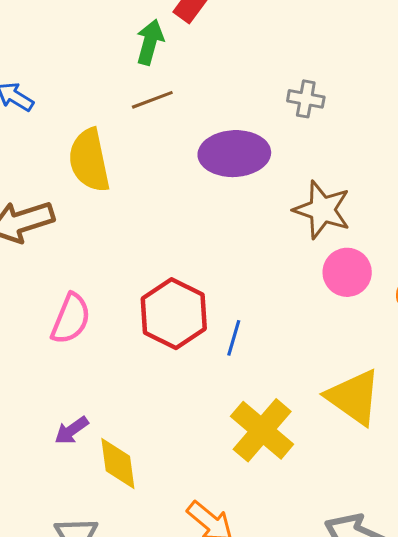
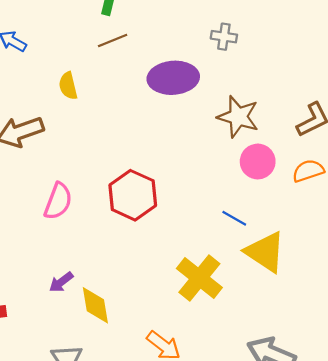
yellow semicircle: (89, 160) -> (68, 86), size x0.6
blue line: (234, 338) -> (234, 218), moved, turned -75

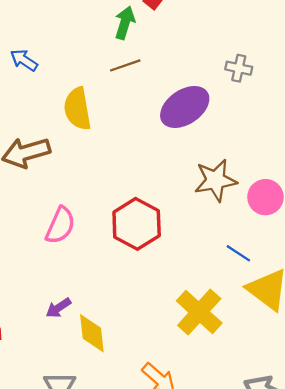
purple ellipse: (173, 78) -> (185, 107), turned -33
yellow semicircle: (68, 86) -> (77, 109), size x1.5
brown star: (238, 117) -> (216, 180), moved, turned -30

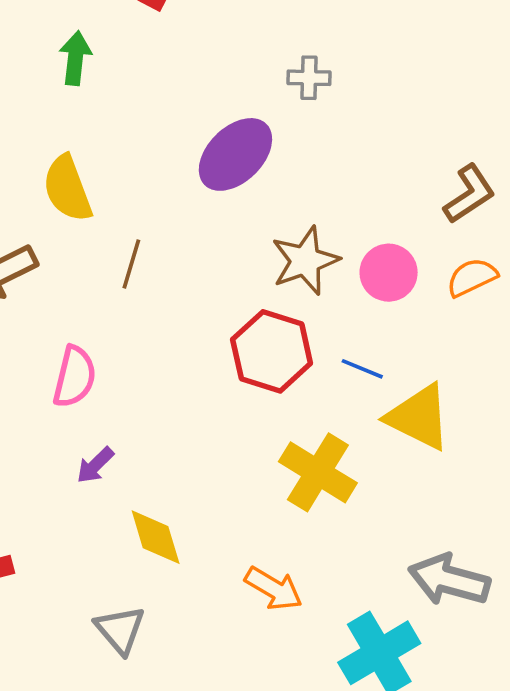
green arrow: (125, 23) -> (75, 58), moved
brown line: (125, 65) -> (131, 264), moved, turned -44
red hexagon: (137, 224) -> (272, 351), moved
purple arrow: (58, 308) -> (95, 465), moved

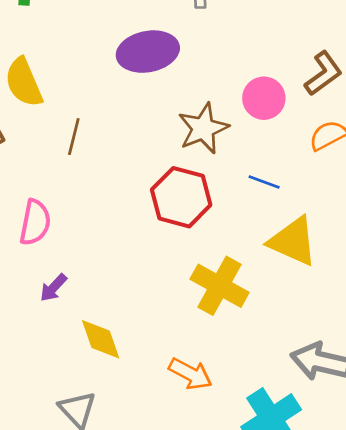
purple ellipse: (235, 154) -> (148, 52), turned 36
pink circle: (389, 273) -> (264, 98), moved
blue line: (362, 369) -> (264, 182), moved

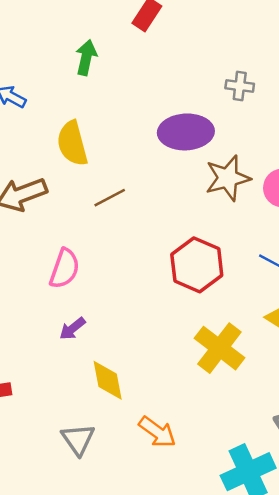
brown star: (203, 128) -> (228, 178), moved
brown line: (74, 137) -> (110, 198), turned 40
orange arrow: (190, 374) -> (157, 432), moved

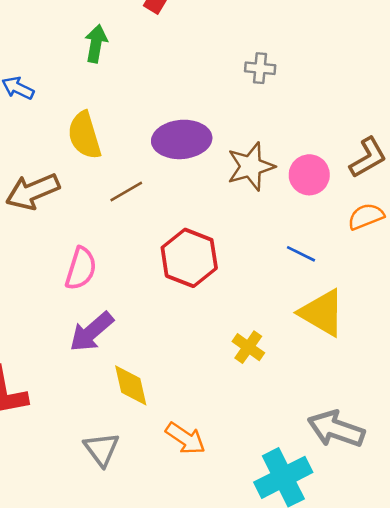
purple ellipse: (186, 132) -> (182, 139), moved
red hexagon: (197, 265) -> (189, 258), moved
purple arrow: (72, 329) -> (91, 332), size x1.6
yellow cross: (219, 348) -> (248, 347), size x0.6

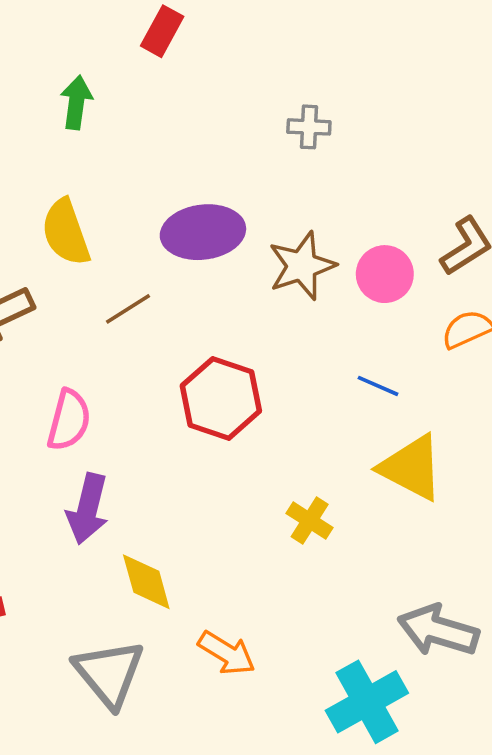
purple arrow: (91, 332) -> (88, 509), turned -33
gray triangle: (102, 449) -> (109, 673), size x1.4

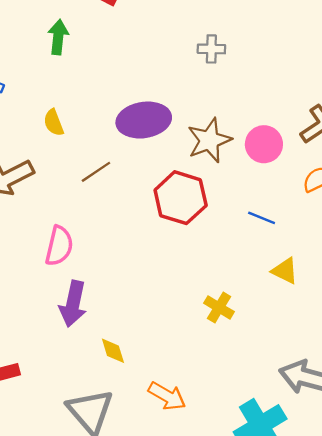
yellow semicircle: (66, 232) -> (54, 123), size x0.6
red hexagon: (221, 398) -> (181, 198), moved
yellow triangle: (411, 468) -> (285, 271), size x0.6
yellow diamond: (146, 582) -> (113, 351), size x0.7

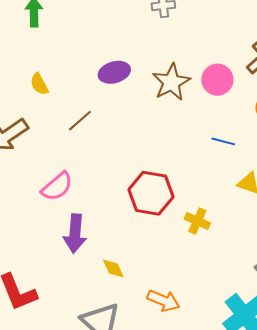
purple ellipse: (144, 120) -> (114, 72), size x0.7
red hexagon: (181, 198) -> (151, 193), moved
pink semicircle: (59, 246) -> (57, 187), turned 44

